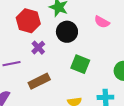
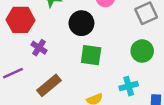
black circle: (67, 32) -> (81, 23), moved

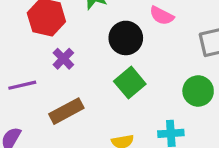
green square: (91, 55) -> (130, 83), turned 30

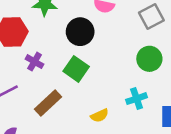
green square: (130, 83) -> (76, 69), moved

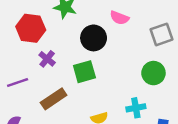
green square: (76, 69) -> (84, 72), turned 30

